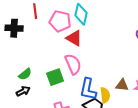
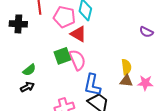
green square: (55, 77) -> (62, 56), moved
yellow semicircle: (105, 95) -> (126, 67), moved

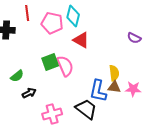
red triangle: (78, 34) -> (81, 40), moved
blue L-shape: (92, 85) -> (98, 91), moved
black arrow: (27, 87) -> (29, 93), moved

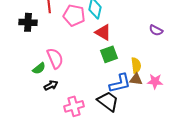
green square: (50, 62) -> (109, 54), moved
pink semicircle: (65, 66) -> (55, 58), moved
blue L-shape: (98, 91) -> (120, 83), turned -115

